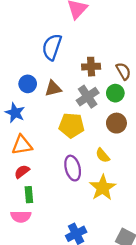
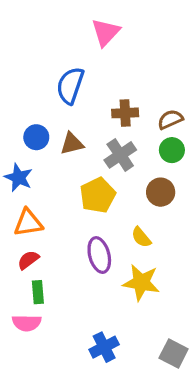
brown semicircle: (123, 71) -> (170, 119), turned -84
green circle: (115, 93) -> (172, 150), moved
yellow pentagon: (71, 125) -> (98, 195), turned -30
yellow star: (103, 188) -> (141, 282), turned -30

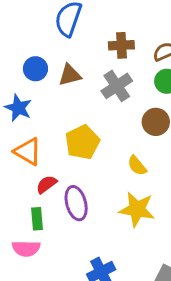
yellow pentagon: (98, 195) -> (82, 142), moved
orange triangle: (28, 223) -> (28, 152), turned 40
purple ellipse: (99, 255) -> (76, 203), moved
red semicircle: (28, 260) -> (46, 184), moved

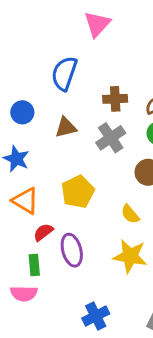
blue circle: (35, 69) -> (22, 112), moved

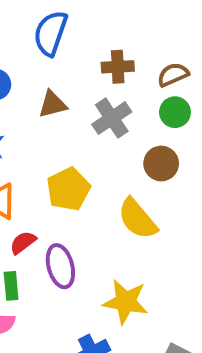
yellow semicircle: (130, 214) -> (137, 219), size x1.6
yellow star: (130, 256) -> (126, 302), moved

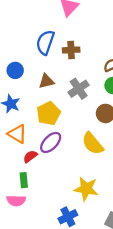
brown cross: (118, 67) -> (71, 50), moved
yellow pentagon: (68, 189) -> (48, 113), moved
purple ellipse: (60, 266) -> (51, 142), moved, turned 60

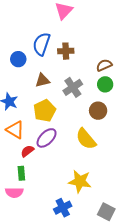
blue circle: (15, 70) -> (18, 59), moved

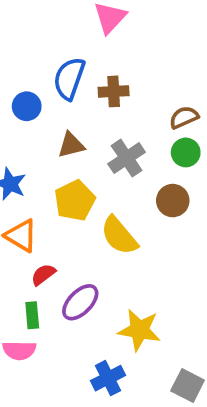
purple ellipse: (47, 138) -> (80, 302), moved
yellow semicircle: (86, 139) -> (119, 236), moved

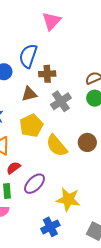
brown cross: (114, 91) -> (47, 74), moved
brown circle: (173, 201) -> (87, 142), moved

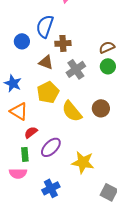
brown triangle: (29, 94) -> (46, 62), turned 35
blue cross: (50, 227) -> (51, 188), moved

